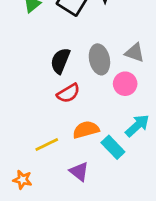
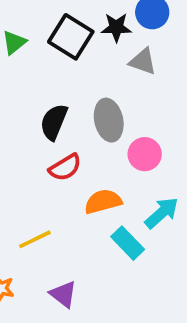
gray triangle: (135, 53) -> (143, 61), moved
orange semicircle: (86, 130) -> (103, 201), moved
purple triangle: (79, 172) -> (63, 294), moved

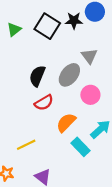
gray triangle: (143, 61) -> (89, 56), moved, turned 35
gray ellipse: (109, 120) -> (69, 75), turned 50
orange semicircle: (103, 201) -> (66, 123), turned -30

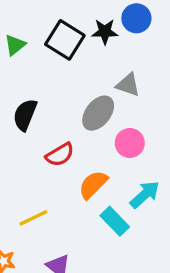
gray triangle: (89, 56) -> (128, 85), turned -35
black semicircle: (37, 76) -> (25, 115), moved

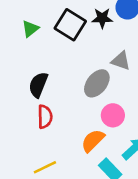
pink circle: (130, 143) -> (113, 115), moved
red semicircle: (60, 155) -> (45, 117), moved, turned -60

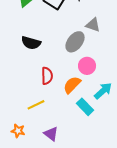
black semicircle: (38, 85) -> (31, 43), turned -96
red semicircle: (45, 117) -> (47, 76), moved

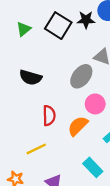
cyan rectangle: (85, 107) -> (93, 167), moved

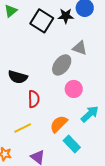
green triangle: (24, 29) -> (11, 11), moved
black semicircle: (31, 77) -> (18, 77), moved
orange semicircle: (78, 126) -> (59, 124), moved

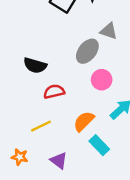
red semicircle: (34, 99) -> (54, 92), turned -102

